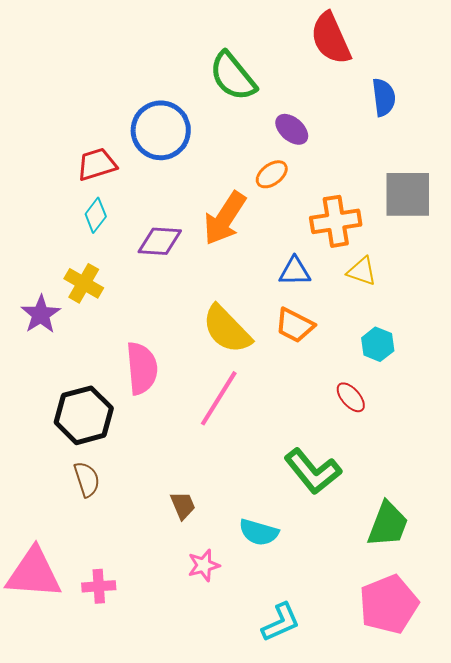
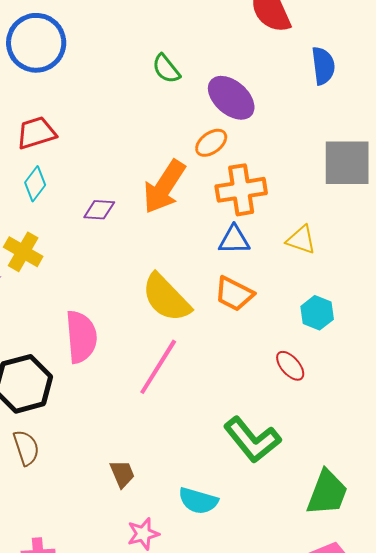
green semicircle: (233, 76) -> (166, 69), moved, size x0.6
purple ellipse: (292, 129) -> (231, 98), size x1.4
blue circle: (161, 130) -> (36, 43), moved
orange cross: (336, 221) -> (241, 190), moved
purple diamond: (160, 241) -> (99, 210), size x0.7

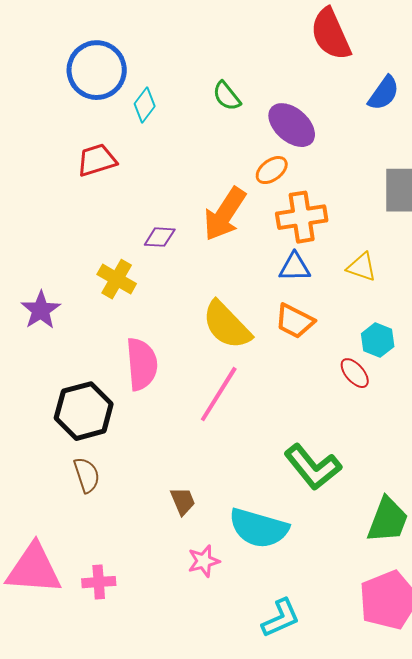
blue semicircle: (323, 66) -> (384, 93), turned 42
cyan diamond: (35, 184) -> (145, 105), moved
yellow cross: (23, 252) -> (117, 279), moved
red ellipse: (290, 366) -> (355, 373), moved
cyan semicircle: (198, 501) -> (259, 528), size x1.5

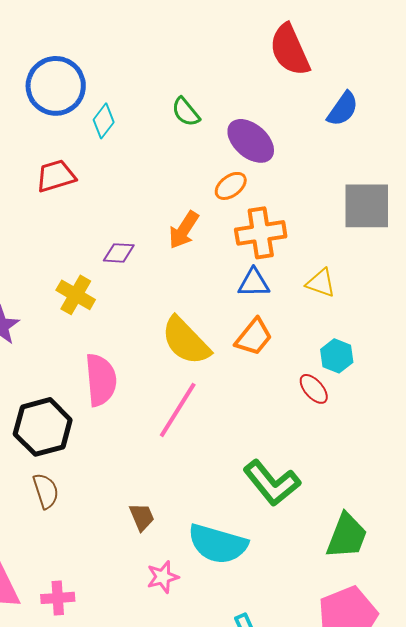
orange arrow: (225, 214) -> (184, 230), size x0.7
orange trapezoid: (295, 321) -> (254, 337), turned -78

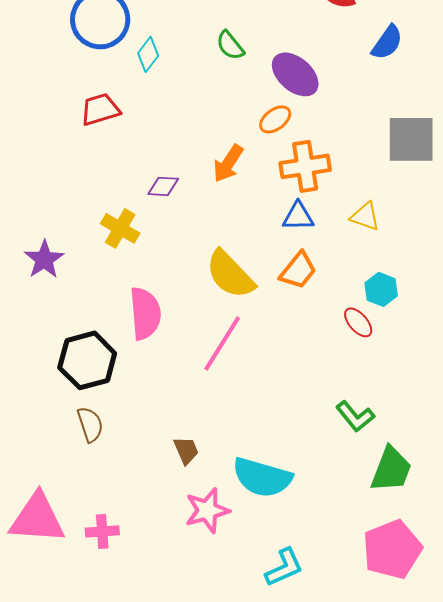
green L-shape: (272, 483) -> (355, 416), moved, size x0.7
pink star: (163, 577) -> (207, 510), size x1.4

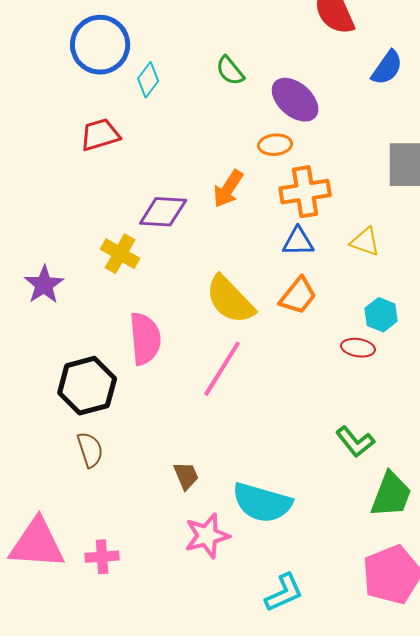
orange ellipse: (275, 119) -> (275, 145), turned 32
purple diamond: (163, 186) -> (163, 212), size x1.5
red ellipse: (358, 322) -> (358, 348), turned -40

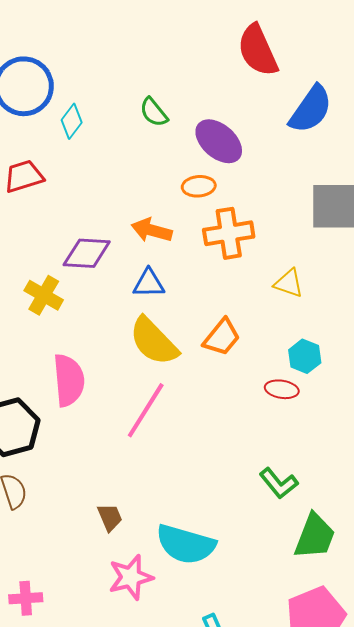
blue semicircle: (387, 68) -> (311, 109), size x1.4
orange arrow: (228, 189) -> (152, 230), turned 72
blue triangle: (298, 242) -> (149, 283), moved

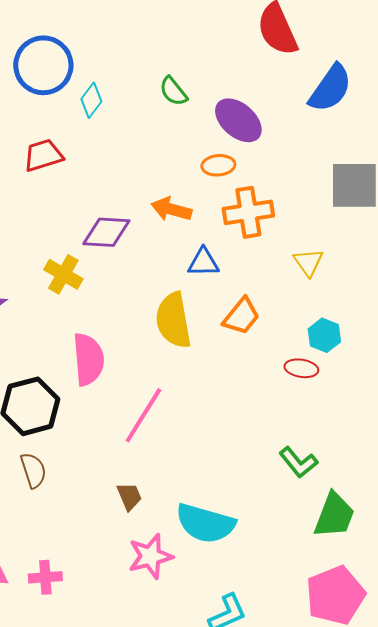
blue triangle: (149, 283) -> (203, 262), moved
yellow triangle: (289, 283) -> (308, 262), turned 36
yellow semicircle: (154, 341) -> (173, 320), turned 34
pink line: (146, 410) -> (143, 415), moved

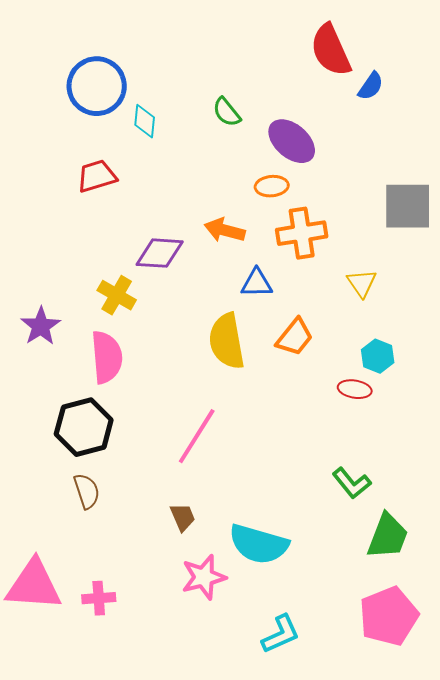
blue semicircle: (330, 88) -> (371, 86), moved, size x0.6
cyan diamond: (91, 100) -> (145, 121), turned -32
pink semicircle: (88, 359) -> (107, 357), moved

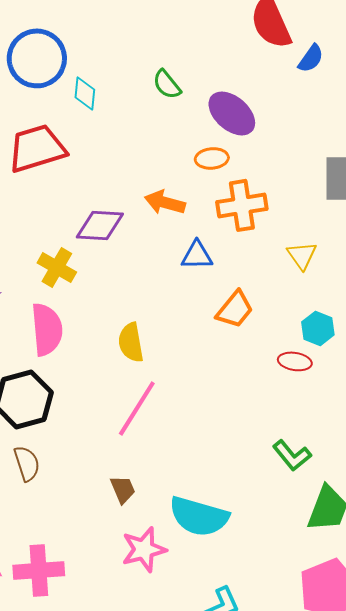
red trapezoid: (97, 176) -> (37, 148), size x1.5
yellow semicircle: (227, 341) -> (131, 342), moved, size x0.7
pink cross: (99, 598) -> (39, 570), size x1.5

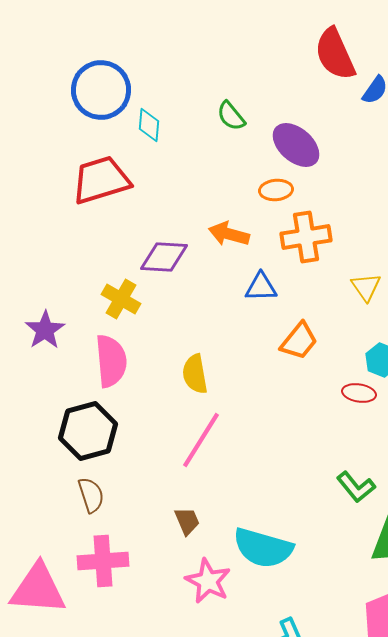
pink star: (144, 549) -> (208, 581), turned -30
pink cross: (39, 570) -> (103, 561), moved

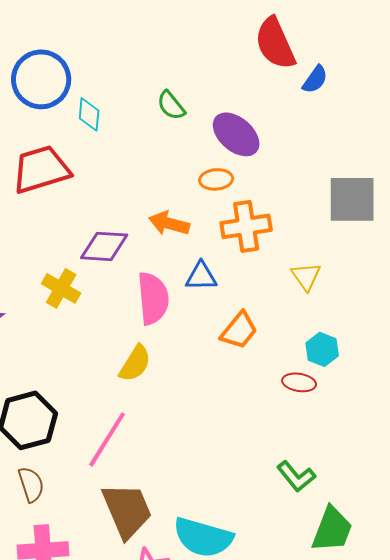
pink semicircle: (111, 361) -> (153, 298), moved
yellow semicircle: (195, 374) -> (135, 363), turned -138
pink line: (201, 440) -> (107, 439), moved
brown trapezoid: (187, 521) -> (127, 510), size x2.0

